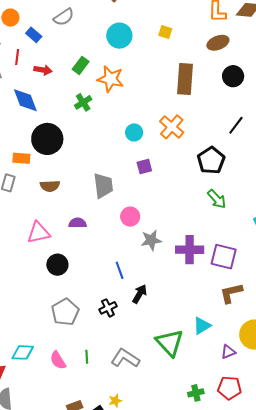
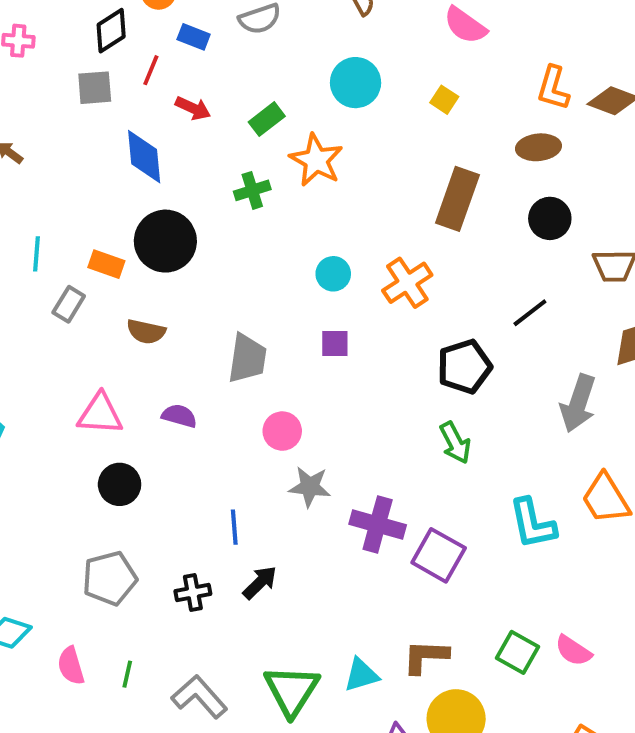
blue rectangle: (34, 35) -> (194, 37), turned -35
brown L-shape: (231, 293) -> (426, 657), moved

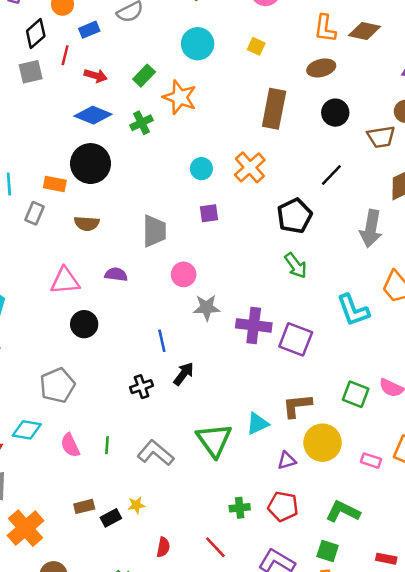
blue rectangle: (194, 37) -> (89, 30), turned -36
blue diamond: (144, 157) -> (93, 115), moved, turned -54
gray pentagon: (110, 578) -> (57, 385), moved

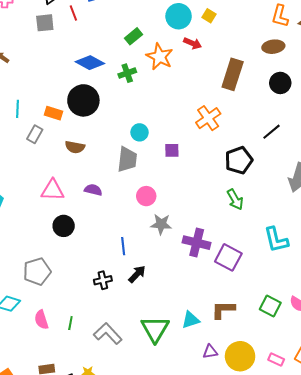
yellow square: (256, 46) -> (209, 16), moved
red line: (65, 55) -> (73, 13), turned -42
red arrow: (96, 76) -> (193, 43), moved
cyan circle: (201, 169) -> (140, 132), moved
yellow circle: (323, 443) -> (240, 356), moved

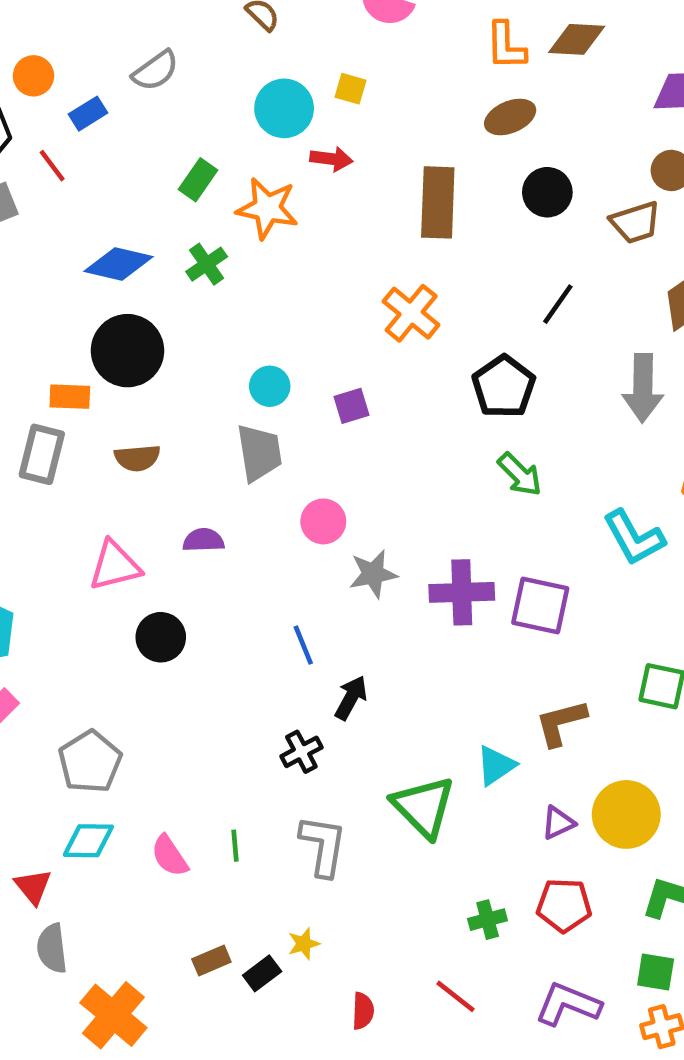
gray rectangle: (35, 134) -> (42, 454), size x1.4
gray pentagon: (37, 271) -> (90, 762), moved
black cross: (103, 280) -> (301, 752), moved
gray L-shape: (108, 334) -> (323, 846), turned 68

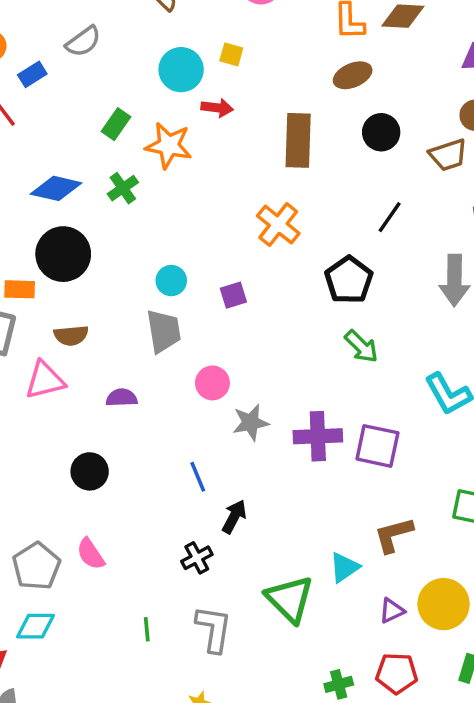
pink triangle: (115, 566) -> (45, 380), moved
pink semicircle: (170, 856) -> (91, 554), moved

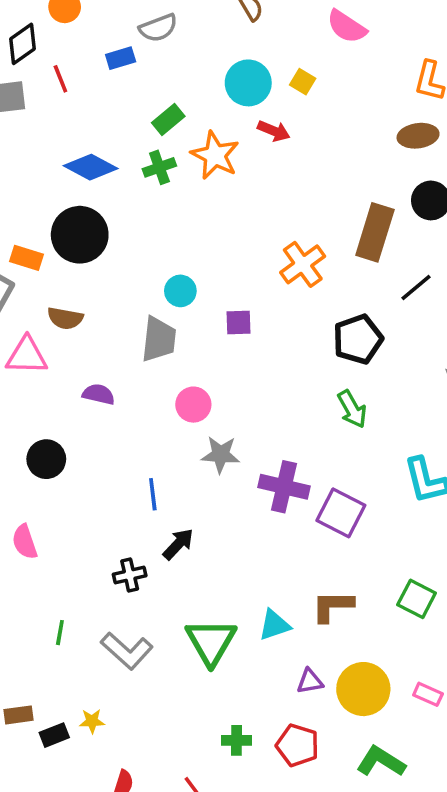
blue rectangle: (32, 74) -> (121, 58), moved
brown rectangle: (298, 140) -> (375, 232), moved
green cross: (123, 188) -> (159, 167), moved
gray L-shape: (214, 629) -> (127, 651), turned 108

